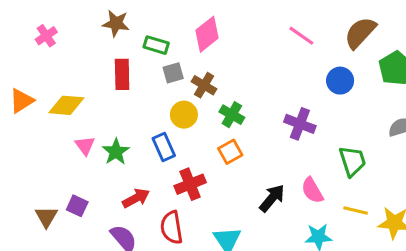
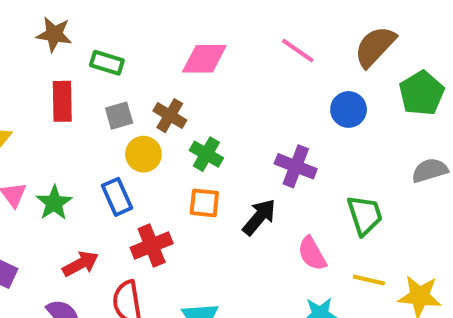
pink diamond: (207, 34) -> (204, 59), moved, turned 39
gray square: (173, 73) -> (119, 116), moved
orange square: (230, 152) -> (204, 203), turned 35
black arrow: (272, 198) -> (259, 217), moved

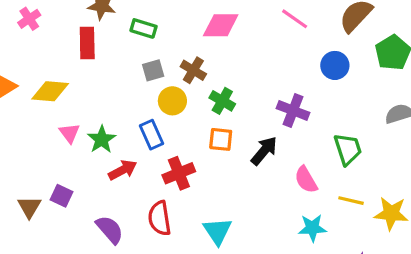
red rectangle: (62, 101) -> (87, 43), moved
red arrow: (81, 264) -> (123, 170), moved

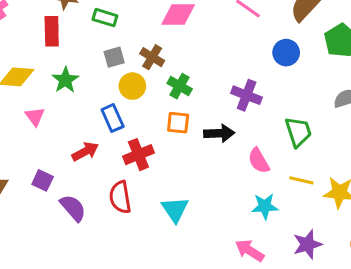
green star: (102, 139) -> (65, 80), moved
black arrow: (264, 151) -> (219, 133), turned 48
purple square: (61, 196) -> (43, 180), moved

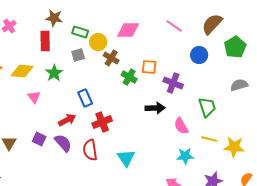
gray square: (114, 57) -> (78, 55), moved
yellow circle: (132, 86) -> (98, 42), moved
orange square: (178, 123) -> (149, 67), moved
purple semicircle: (73, 208) -> (63, 143), moved

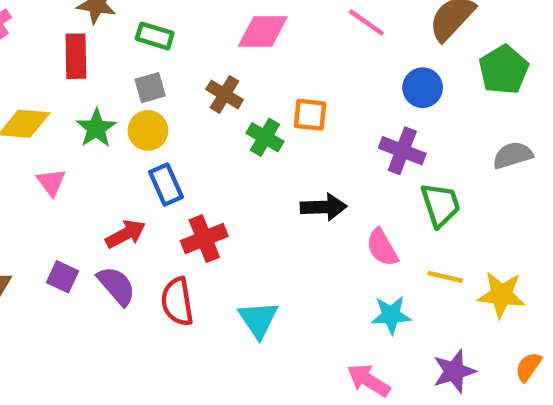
yellow circle: (98, 42) -> (148, 130), moved
purple cross: (173, 83) -> (402, 151), moved

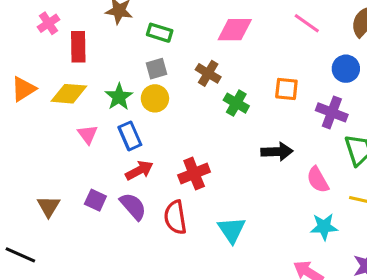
red rectangle: (76, 56) -> (78, 47), moved
orange square: (310, 115) -> (286, 89), moved
blue rectangle: (166, 184) -> (130, 136), moved

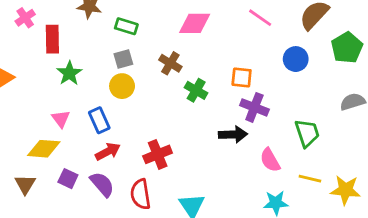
yellow diamond: (69, 94) -> (44, 149), moved
green star: (119, 97) -> (69, 73), moved
purple cross: (332, 112) -> (254, 107), moved

